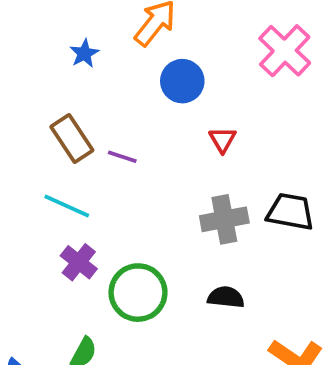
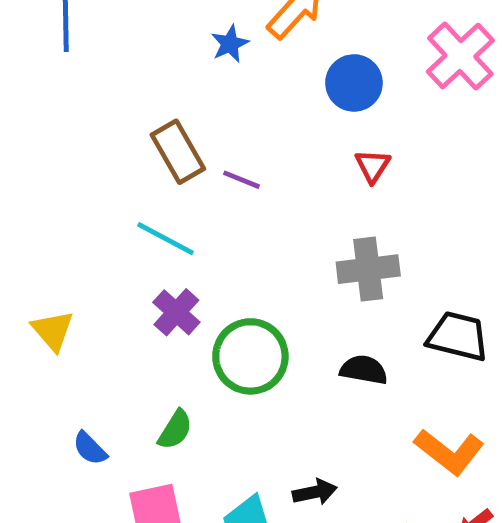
blue star: (84, 53) -> (230, 44), moved
blue circle: (182, 81) -> (354, 83), moved
black trapezoid: (290, 212) -> (458, 336), moved

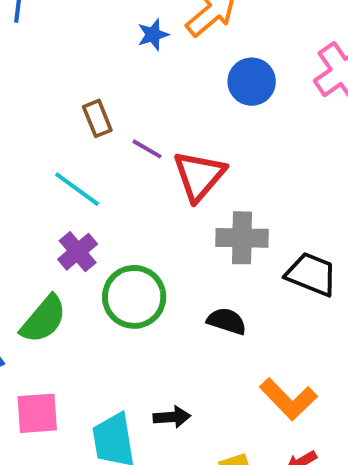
brown rectangle: (178, 152) -> (97, 118), size x0.7
red triangle: (373, 166) -> (199, 176), moved, size x1.8
black trapezoid: (458, 336) -> (311, 274), moved
green semicircle: (175, 430) -> (44, 319), moved, size x1.5

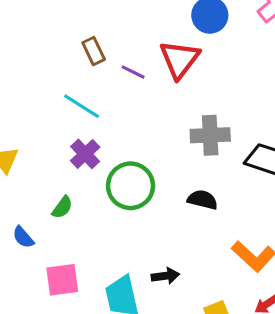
red triangle: (199, 176) -> (180, 59), moved
green semicircle: (44, 319) -> (62, 207), size x0.6

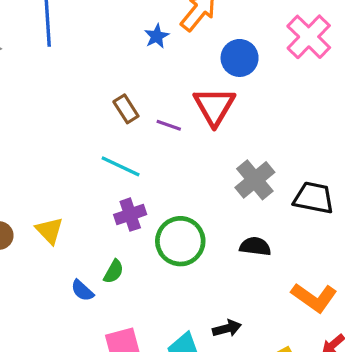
gray cross: (210, 135) -> (255, 180), turned -30
purple cross: (85, 154) -> (130, 215), turned 32
blue semicircle: (23, 237) -> (82, 291), moved

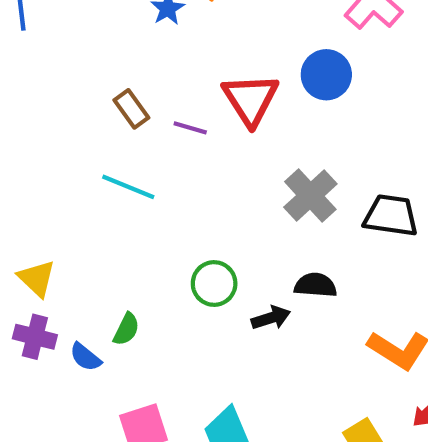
blue circle: (240, 58) -> (326, 75), moved
purple cross: (130, 215) -> (35, 337), moved, turned 36
green circle: (180, 241) -> (214, 284), size x0.7
black arrow: (227, 328) -> (271, 318), moved

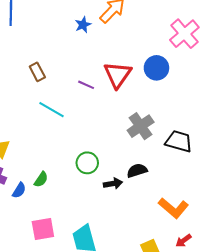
brown rectangle: (131, 109) -> (37, 72), moved
black semicircle: (315, 285) -> (137, 171), turned -30
blue semicircle: (85, 357) -> (19, 190), turned -105

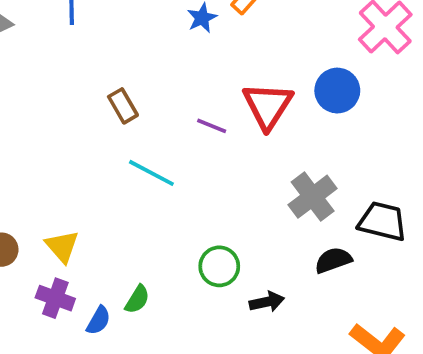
black semicircle: (137, 171) -> (333, 260), moved

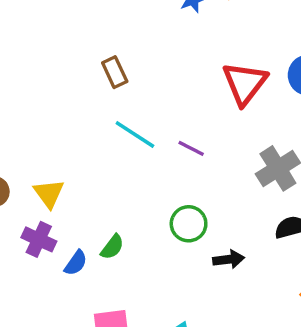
purple line: (212, 126) -> (191, 148), moved

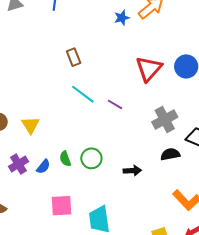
green circle: (189, 224) -> (91, 158), moved
purple cross: (39, 239) -> (18, 164), moved, turned 30
green semicircle: (112, 247) -> (65, 159), turned 119

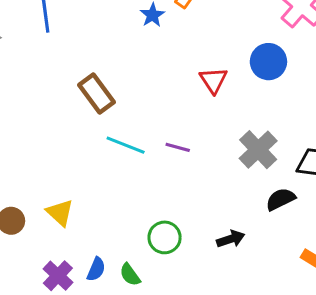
brown rectangle: (74, 57) -> (97, 94), size x1.4
red triangle: (149, 69) -> (214, 80), size x0.7
green semicircle: (65, 159) -> (130, 275), moved

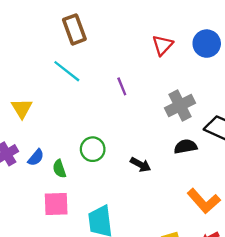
cyan line: (126, 145) -> (67, 71), moved
purple line: (178, 147) -> (122, 86), turned 36
black arrow: (231, 239) -> (141, 165), turned 30

